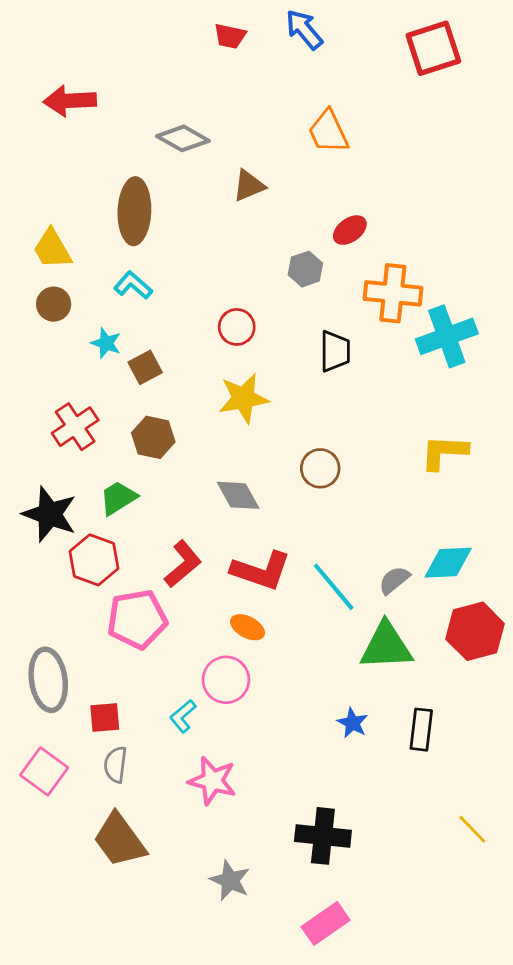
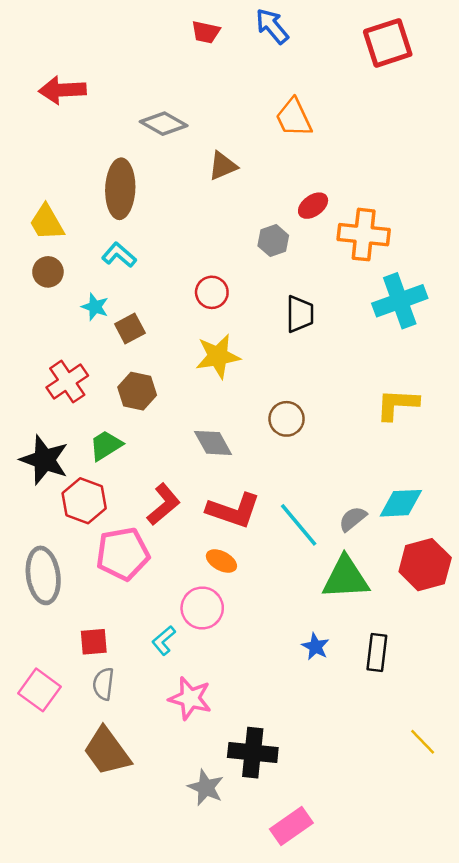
orange cross: (393, 293) -> (364, 235), moved
gray ellipse: (48, 680) -> (43, 575), moved
black cross: (323, 836) -> (253, 753), moved

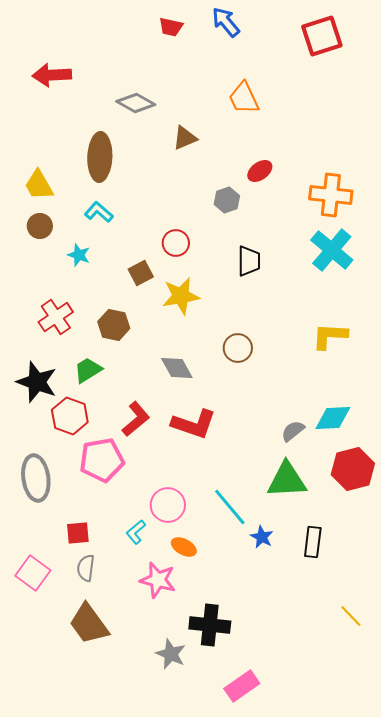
orange cross: (364, 235) -> (331, 195), moved
cyan cross: (400, 301) -> (332, 250), turned -30
brown square: (130, 328) -> (141, 273), moved
cyan line: (299, 525) -> (230, 507), moved
orange ellipse: (221, 561) -> (184, 547), moved

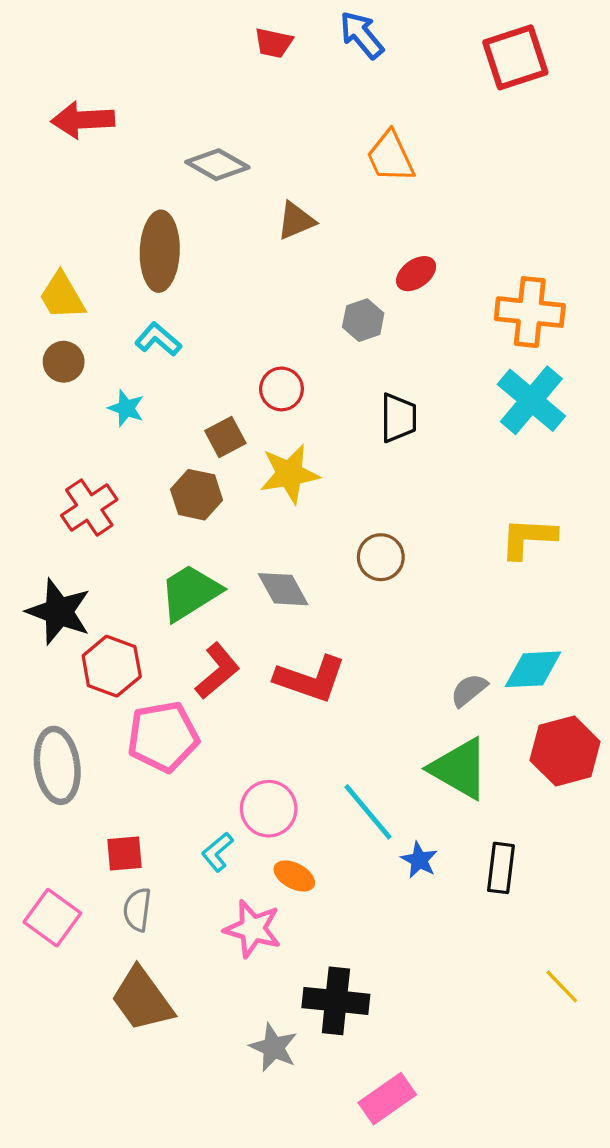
brown hexagon: (114, 325) -> (197, 495), moved
green trapezoid: (88, 370) -> (190, 592), moved, size x1.4
green triangle: (287, 480) -> (459, 769), turned 33

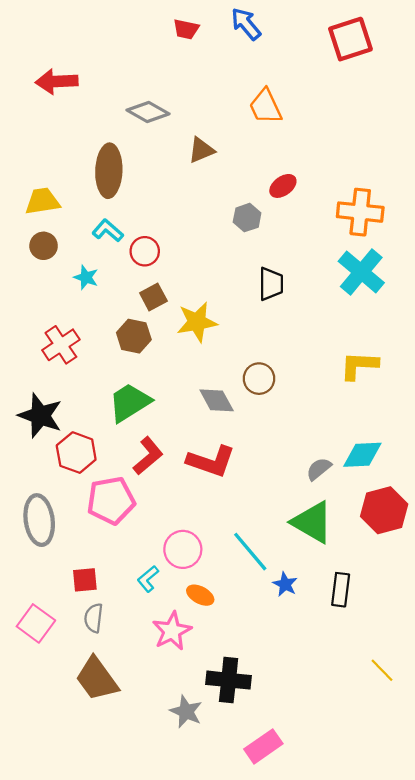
yellow trapezoid: (62, 296) -> (42, 201), turned 111
red circle: (281, 389) -> (145, 251), moved
gray diamond: (283, 589) -> (217, 400), moved
pink star: (253, 929) -> (172, 631), turned 30

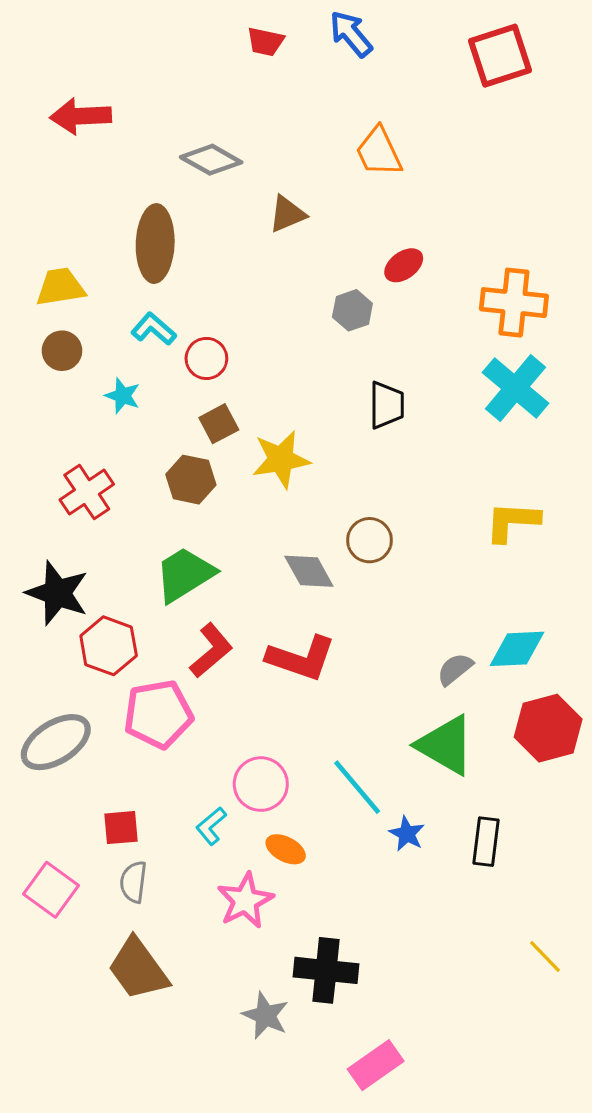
gray ellipse: (39, 520) -> (56, 742), turned 66

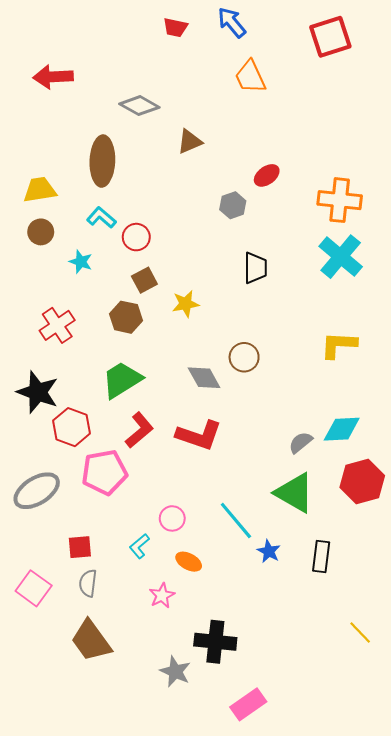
orange trapezoid: (379, 152) -> (250, 77), moved
yellow star: (281, 459) -> (186, 304), size x0.7
pink circle: (261, 784) -> (172, 518), size x0.7
pink star: (245, 901) -> (162, 596), size x0.7

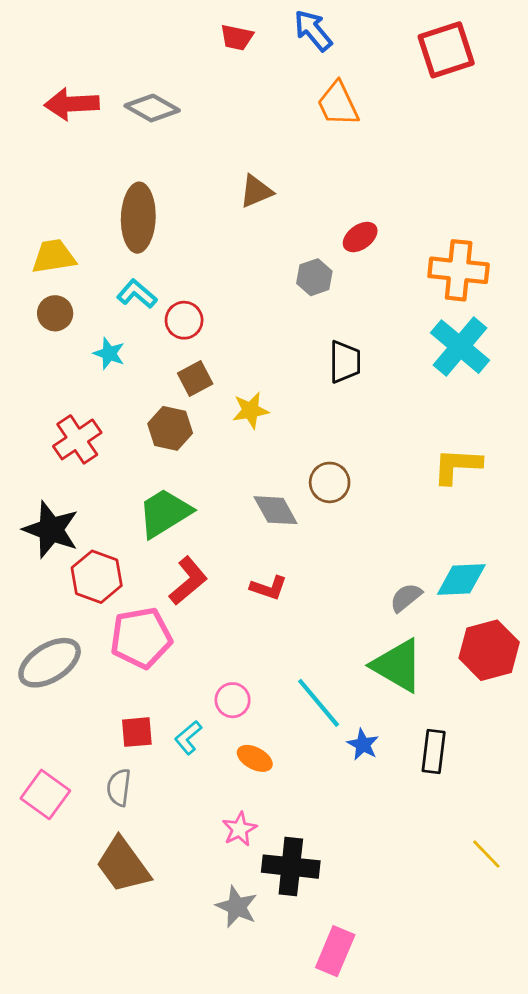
gray diamond: (139, 106) -> (152, 108), moved
red L-shape: (199, 435) -> (269, 588), size x0.6
red square: (80, 547) -> (137, 732), moved
pink star: (162, 596) -> (239, 829), moved
pink rectangle: (248, 704) -> (335, 951), turned -32

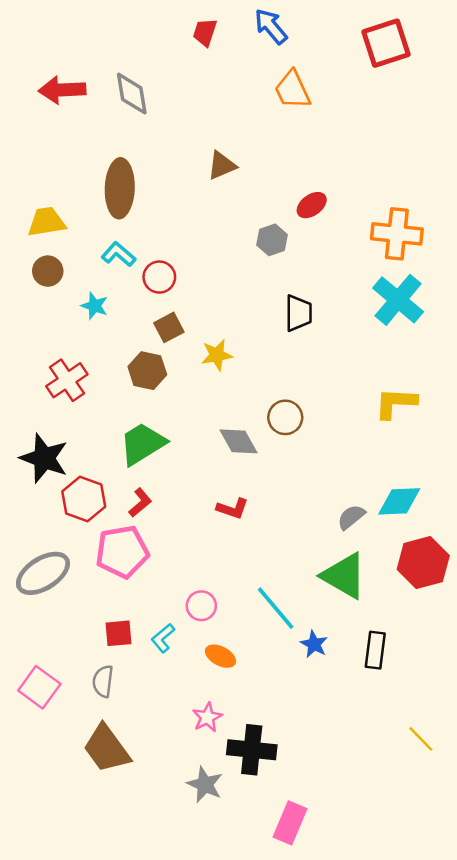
red trapezoid: (237, 37) -> (205, 32), turned 96
gray diamond: (152, 108) -> (132, 94), turned 51
red L-shape: (188, 581) -> (140, 503), moved, size x0.7

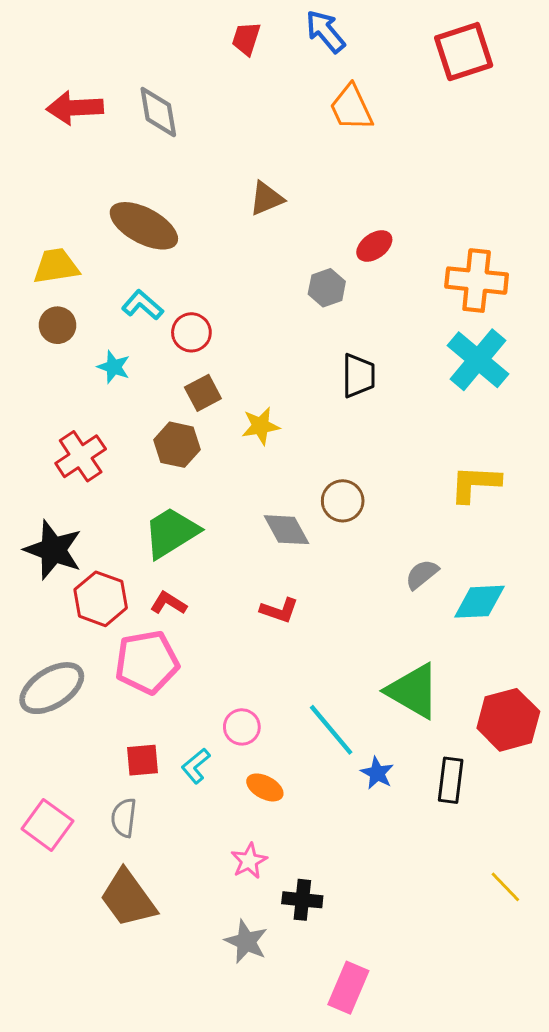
brown ellipse: (120, 188) -> (144, 226), turned -64
red L-shape: (140, 503) -> (168, 603), turned -108
gray semicircle: (351, 517) -> (422, 574), moved
red hexagon: (423, 563) -> (508, 720), moved
black cross: (252, 750) -> (302, 900), size x0.7

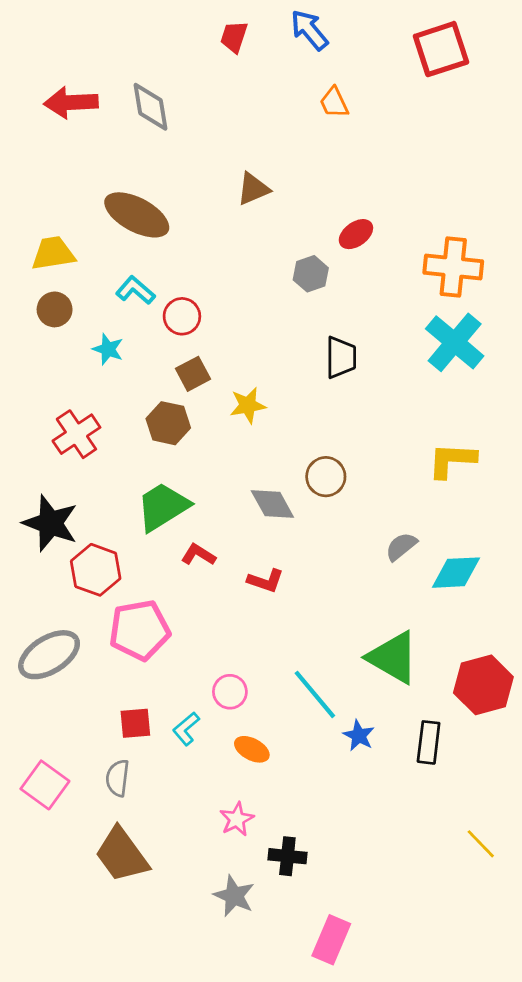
orange trapezoid: (351, 108) -> (334, 103), size x0.7
red L-shape: (168, 603) -> (198, 555), moved

